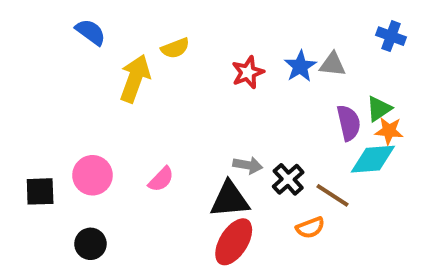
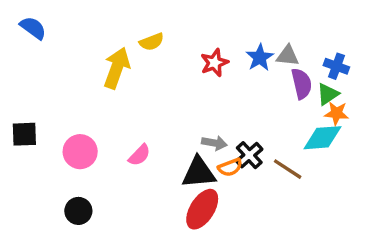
blue semicircle: (90, 32) -> (33, 28), moved
blue cross: (391, 36) -> (336, 66), moved
purple semicircle: (349, 123) -> (302, 84), moved
black square: (40, 191) -> (24, 134), moved
orange semicircle: (310, 228) -> (230, 167), moved

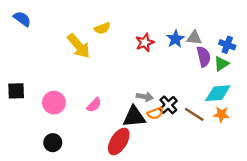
yellow arrow: (117, 68) -> (79, 46), turned 120
orange star: (336, 113) -> (221, 114), moved
red ellipse: (202, 209) -> (119, 141), moved

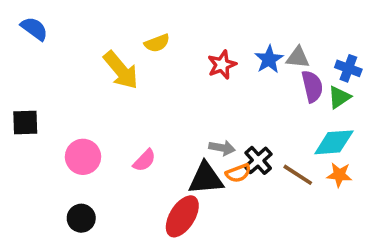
black square: (16, 91) -> (25, 122), moved

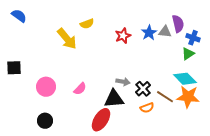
purple semicircle: (312, 86) -> (178, 24), moved
cyan diamond: (334, 142) -> (185, 79), turned 50
orange semicircle: (238, 173) -> (147, 108), moved
orange star: (339, 175) -> (188, 97), size x1.6

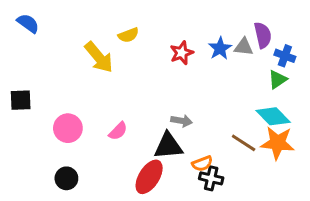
black cross: (143, 89) -> (211, 178), moved, turned -35
orange semicircle: (147, 108) -> (202, 164), moved

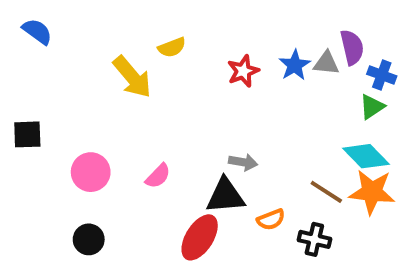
black cross: (211, 178) -> (314, 239), moved

